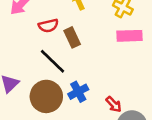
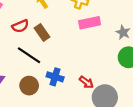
blue cross: (78, 92) -> (55, 77), turned -35
brown circle: (46, 96) -> (29, 86), size x0.7

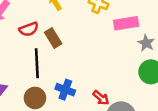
pink rectangle: (90, 23) -> (126, 23), moved
black line: (29, 55) -> (37, 63), turned 50

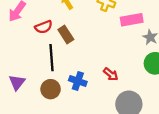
red arrow: (101, 98) -> (111, 74), moved

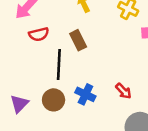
red semicircle: (44, 27) -> (39, 34), moved
purple triangle: (17, 82) -> (19, 104), moved

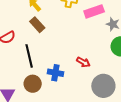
brown rectangle: (78, 40) -> (37, 25), moved

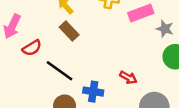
black line: (29, 56) -> (59, 71), turned -40

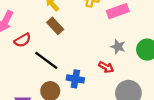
gray star: (165, 29) -> (118, 47), moved

